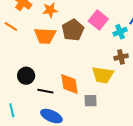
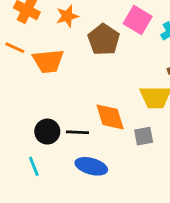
orange trapezoid: (45, 36) -> (48, 61), moved
black circle: (26, 76) -> (47, 132), moved

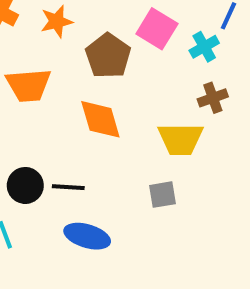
orange diamond: (110, 117) -> (100, 119), moved

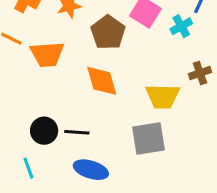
brown cross: (213, 98) -> (200, 73), moved
gray square: (163, 195) -> (149, 138), size x1.6

